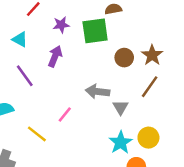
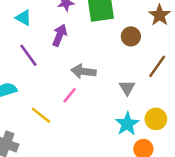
brown star: (152, 55) -> (160, 15), moved
gray arrow: (98, 92) -> (83, 71), moved

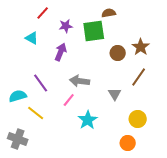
brown star: (160, 15) -> (141, 47), moved
purple line: (28, 55) -> (41, 83), moved
yellow line: (41, 115) -> (36, 113), moved
cyan star: (127, 124) -> (88, 120), moved

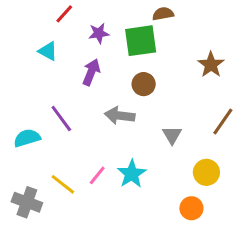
brown circle: (118, 53) -> (144, 84), moved
brown line: (139, 77) -> (223, 121), moved
pink line: (69, 100) -> (97, 175), moved
yellow line: (36, 113) -> (63, 184), moved

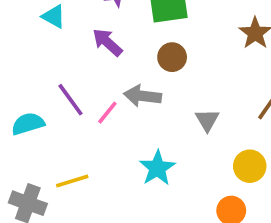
purple arrow: (91, 72) -> (107, 42), turned -70
pink line: (97, 175) -> (107, 113), moved
yellow line: (63, 184) -> (72, 181), turned -55

